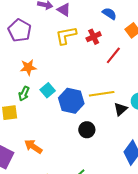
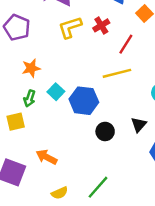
yellow line: (102, 94) -> (117, 73), moved
black triangle: (120, 109) -> (139, 125), moved

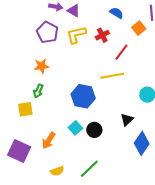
purple pentagon: (17, 27) -> (47, 32), moved
cyan square: (56, 92) -> (75, 128), moved
black circle: (105, 131) -> (94, 130), moved
orange arrow: (47, 157) -> (49, 141), turned -90

